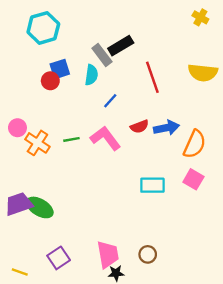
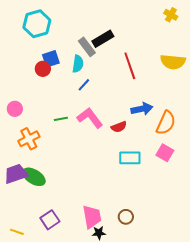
blue line: (110, 101) -> (84, 85), moved
red semicircle: (139, 127) -> (119, 127), moved
orange cross: (37, 143) -> (29, 139), moved, turned 30

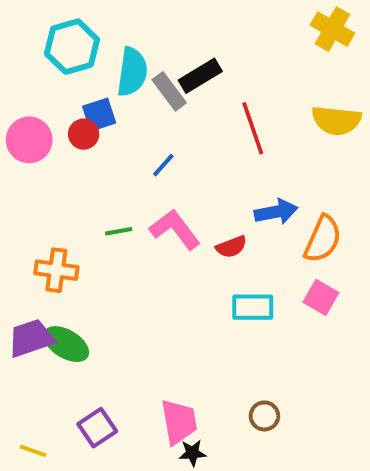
yellow cross: (171, 15) -> (332, 29), size x1.5
cyan semicircle: (78, 64) -> (132, 72), moved, size x1.4
pink circle: (15, 109) -> (29, 140), moved, size x1.5
orange cross: (29, 139) -> (56, 270), turned 35
brown circle: (126, 217) -> (264, 416), moved

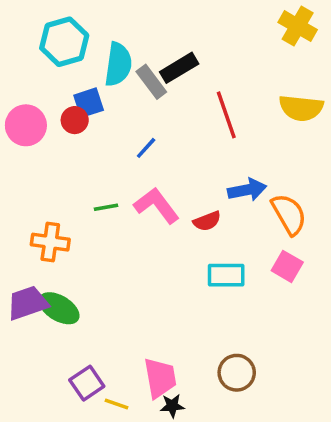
orange semicircle: (323, 239) -> (289, 214), turned -54
brown circle: (264, 416) -> (237, 373), size x1.4
yellow line: (33, 451) -> (116, 404), moved

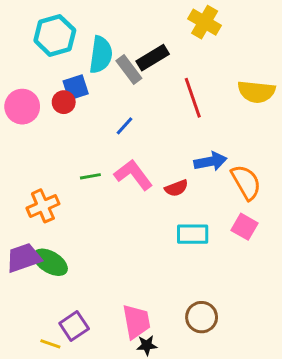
yellow cross: (298, 26) -> (205, 22), moved
orange cross: (50, 242) -> (43, 206), turned -32
yellow line: (116, 404) -> (50, 344), moved

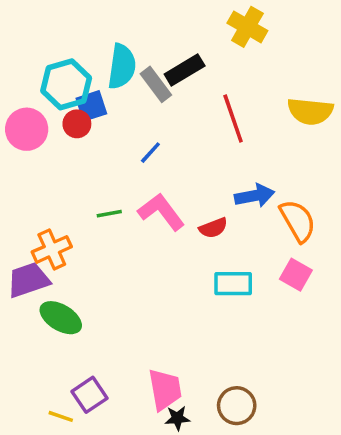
cyan hexagon: (55, 35) -> (66, 84), moved
purple trapezoid: (24, 258) -> (28, 280), moved
brown circle: (202, 317) -> (237, 406), moved

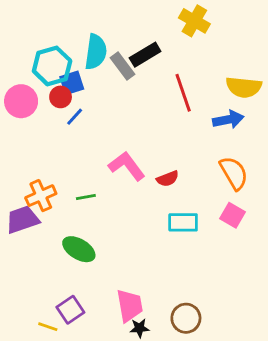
blue line: (150, 153) -> (75, 117), moved
blue arrow: (255, 196) -> (228, 120), moved
green line: (109, 214) -> (86, 197), moved
green ellipse: (61, 318) -> (79, 249), moved

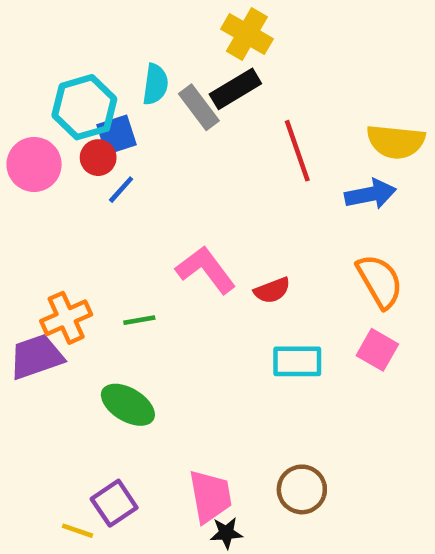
yellow cross: (194, 21) -> (247, 34), moved
cyan semicircle: (96, 52) -> (155, 84), size x0.7
brown circle: (186, 318) -> (302, 489), moved

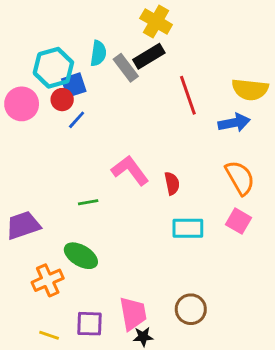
red semicircle: (272, 290) -> (172, 183), turned -80
orange cross: (66, 318) -> (48, 280), moved
purple square: (114, 503) -> (90, 324), moved, turned 36

